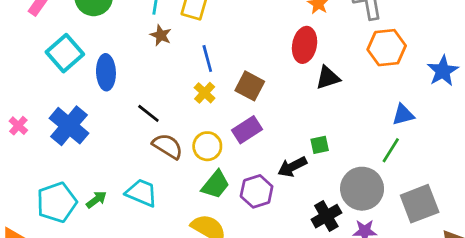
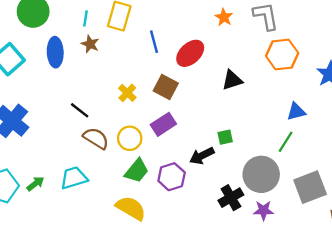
red ellipse: (305, 45) -> (190, 53), moved, turned 36
blue line: (207, 59) -> (154, 42), moved
blue ellipse: (106, 72) -> (55, 52), moved
cyan trapezoid: (142, 193) -> (74, 178), turned -40

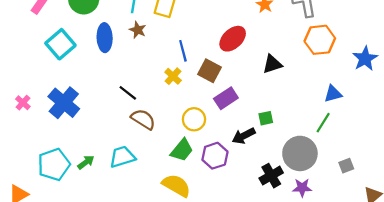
blue line: (154, 42) -> (183, 51), moved
purple rectangle: (163, 124) -> (226, 98), moved
yellow circle: (130, 138) -> (194, 119), moved
gray square: (310, 187) -> (346, 166), size x0.5

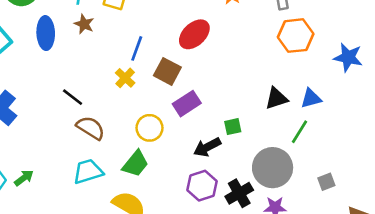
blue line: (183, 51) -> (137, 48), turned 35
blue star: (365, 59) -> (348, 57), turned -30
black triangle: (272, 64) -> (276, 98), moved
purple hexagon: (215, 156) -> (202, 186), moved
cyan trapezoid: (122, 157) -> (88, 171), moved

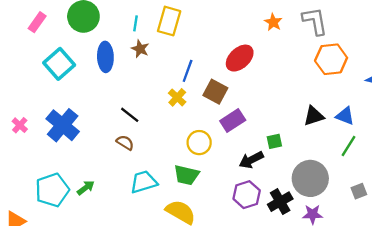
blue triangle: (311, 98) -> (345, 116), turned 36
brown semicircle: (91, 128) -> (125, 143), moved, size x0.7
green line: (299, 132) -> (348, 146), moved
green trapezoid: (135, 164) -> (186, 175), turned 64

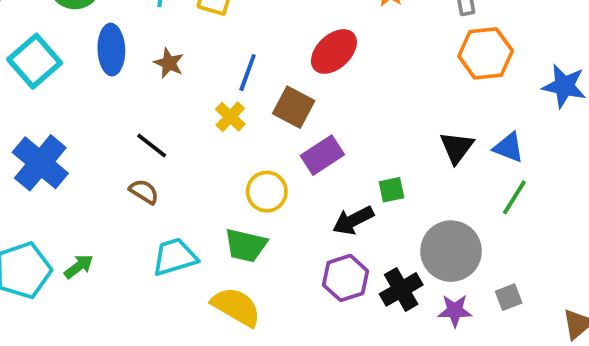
brown star: (140, 49) -> (169, 63), moved
black triangle: (314, 116) -> (457, 147), turned -35
gray square: (359, 191) -> (509, 297), moved

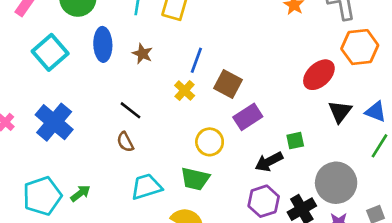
red ellipse: (334, 52) -> (319, 75), moved
brown semicircle: (144, 192) -> (125, 142), turned -150

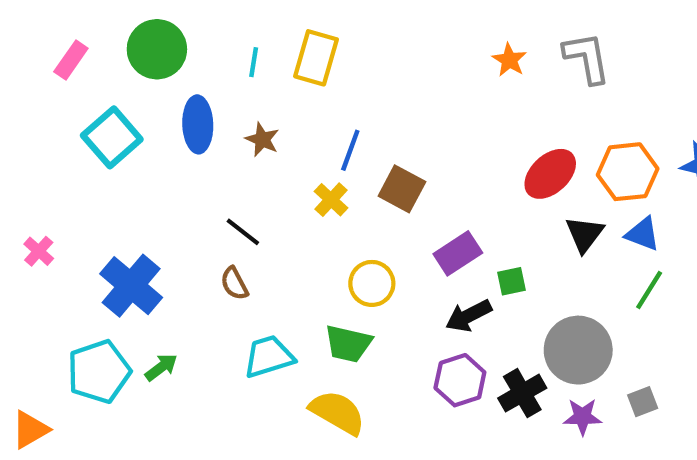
orange hexagon: (360, 47) -> (628, 172), moved
purple rectangle: (248, 117) -> (458, 253), moved
blue cross: (54, 122) -> (131, 286), moved

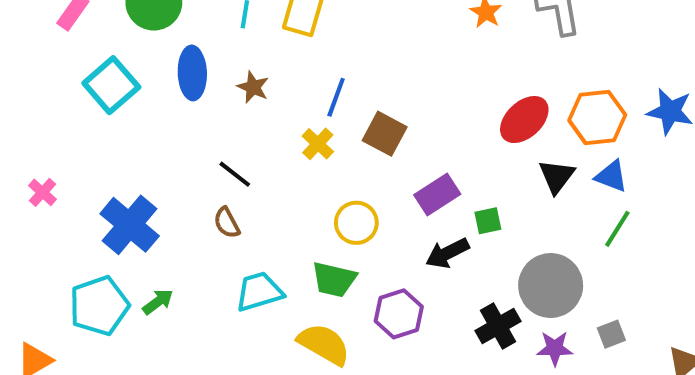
purple hexagon: (460, 380) -> (399, 314), moved

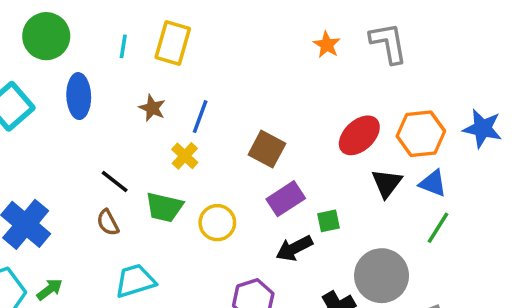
brown star: (253, 87) -> (152, 108), moved
brown square: (385, 134) -> (267, 149), moved
green trapezoid: (334, 279) -> (164, 207), moved

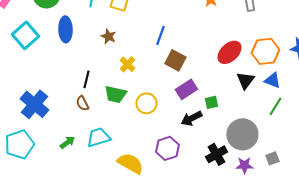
blue line: (200, 117) -> (160, 35), moved
black line: (115, 182) -> (86, 79), turned 66
green arrow: (50, 289) -> (67, 142), moved

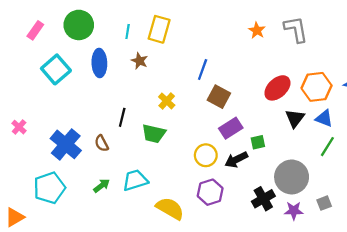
brown star: (108, 36) -> (140, 61), moved
brown semicircle: (82, 103) -> (102, 143), moved
yellow circle: (146, 103) -> (206, 155), moved

